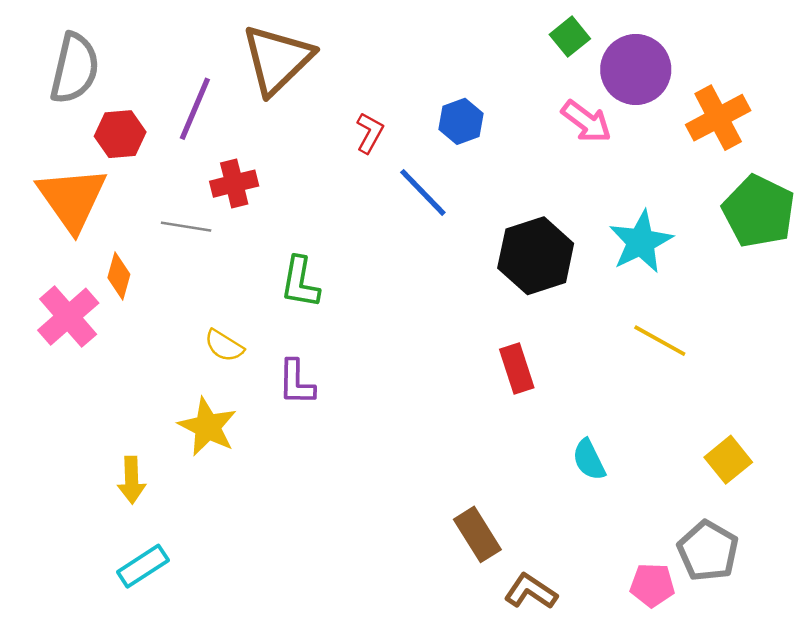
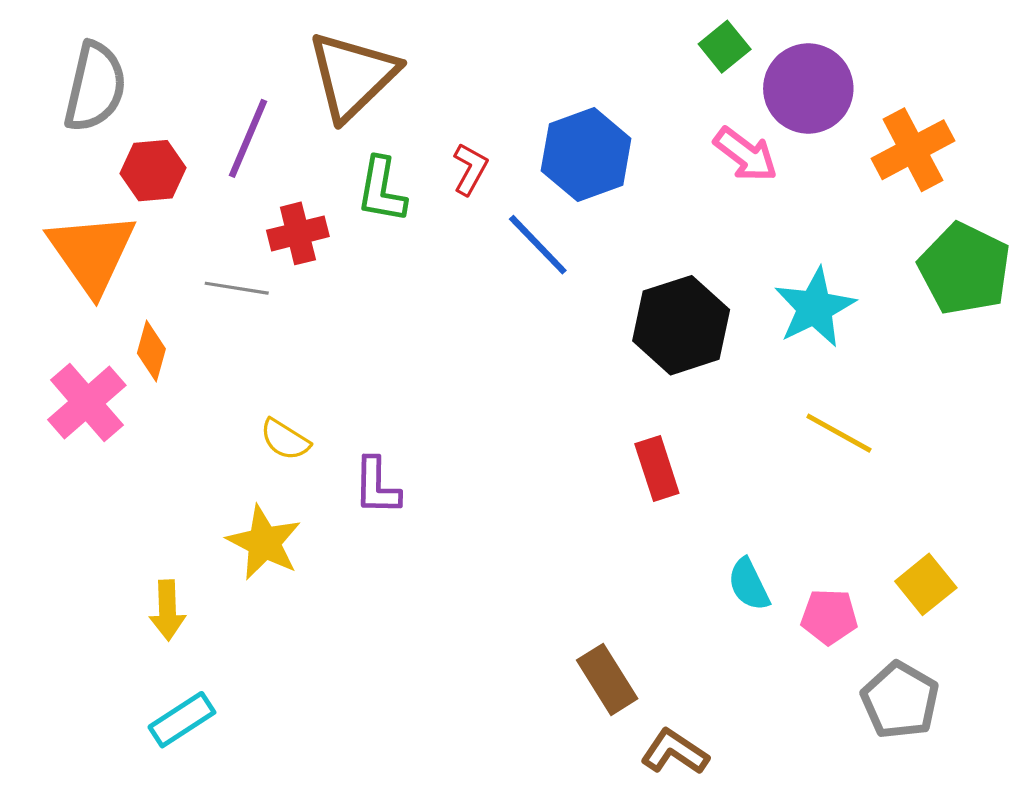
blue hexagon: (461, 121) -> (586, 155), size x1.6
green L-shape: (300, 282) -> (382, 190), moved
pink pentagon: (652, 585) -> (829, 617), moved

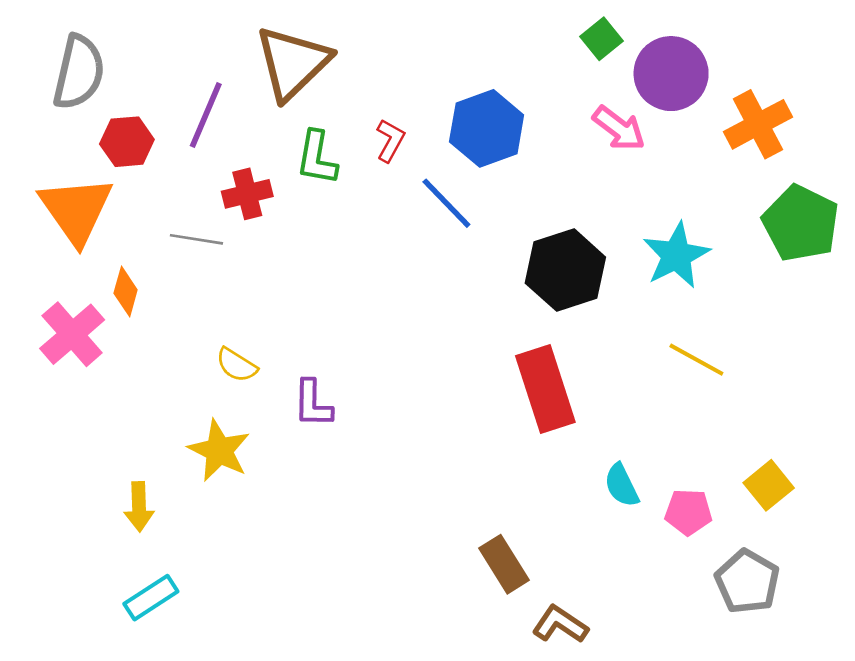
red rectangle: (657, 469) -> (545, 389), size x1.6

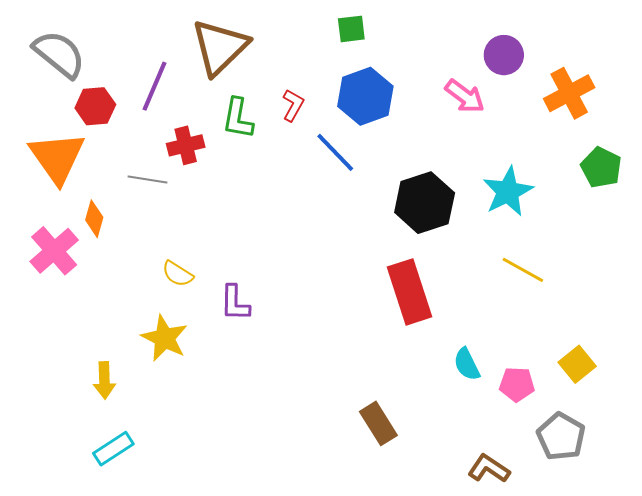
green square: (602, 39) -> (351, 29), moved, turned 32
gray semicircle: (79, 72) -> (59, 54), turned -64
purple circle: (671, 74) -> (504, 55), size x0.7
green pentagon: (801, 223) -> (601, 167), size x0.7
brown L-shape: (560, 624) -> (489, 469), moved

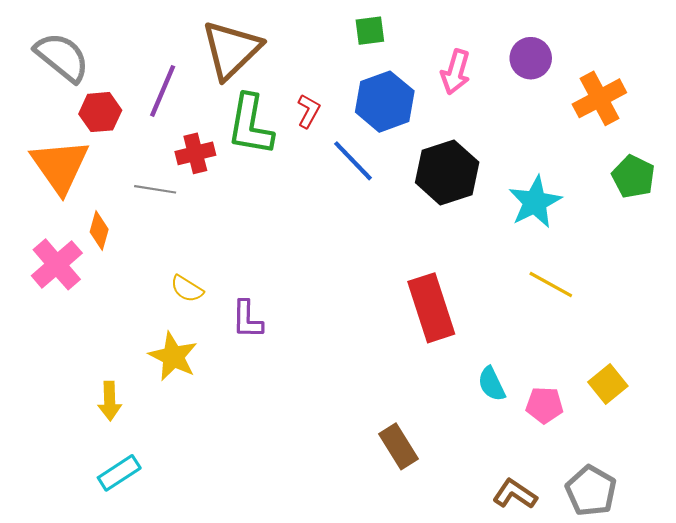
pink arrow: (465, 96) -> (456, 72), moved, turned 69
green L-shape: (238, 118) -> (250, 125), size x1.4
black hexagon: (425, 203) -> (447, 172), moved
gray pentagon: (561, 437) -> (591, 491), moved

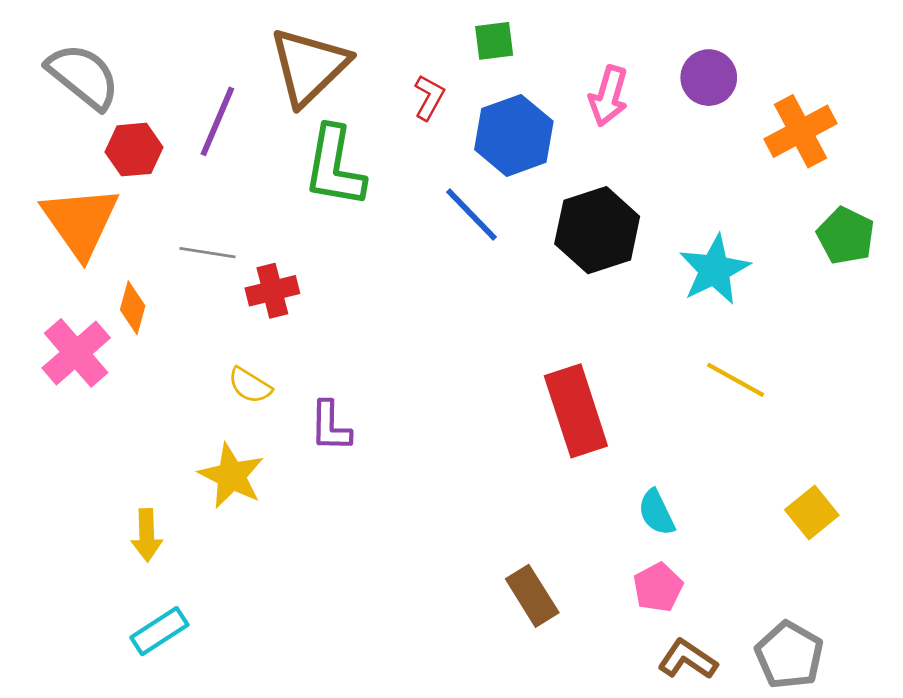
red L-shape: (309, 111) -> (429, 97), moved
red cross: (195, 153) -> (272, 291), moved
pink pentagon: (544, 405) -> (658, 587), moved, turned -30

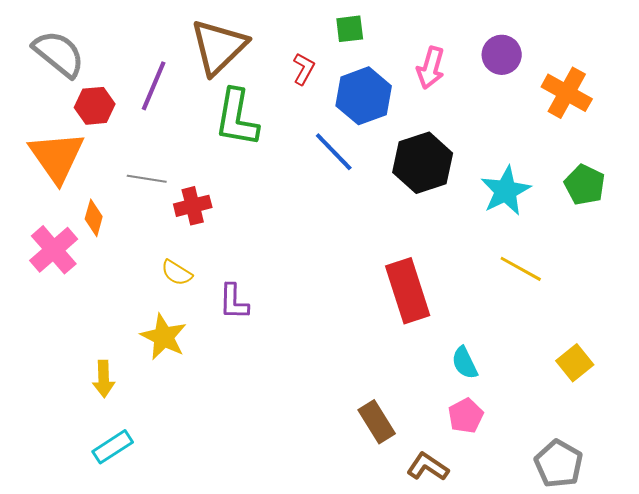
orange cross: (801, 131) -> (567, 93), turned -33
green pentagon: (846, 236) -> (585, 185), moved
brown L-shape: (688, 659) -> (428, 467), moved

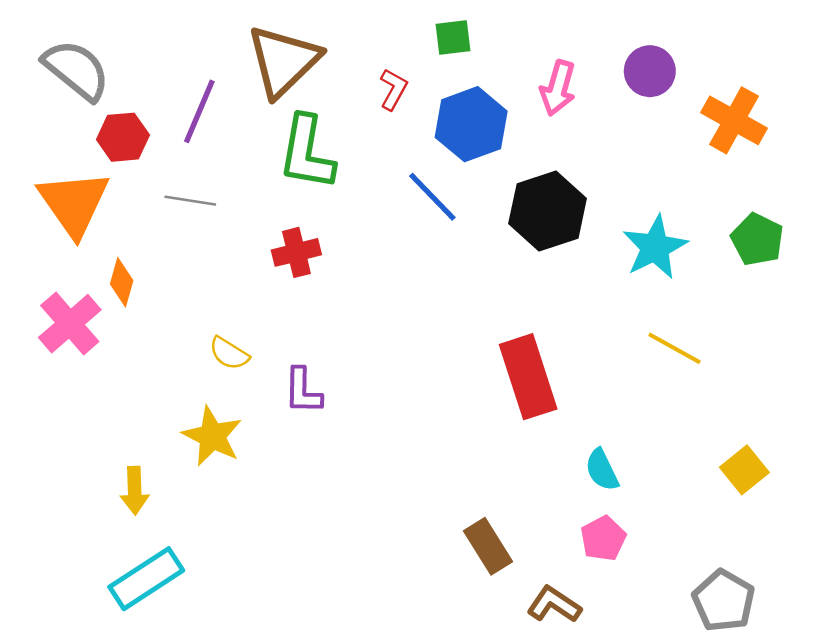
gray line: (147, 179) -> (190, 201), moved
red cross: (193, 206) -> (296, 252), moved
cyan rectangle: (113, 447) -> (146, 579), size x1.4

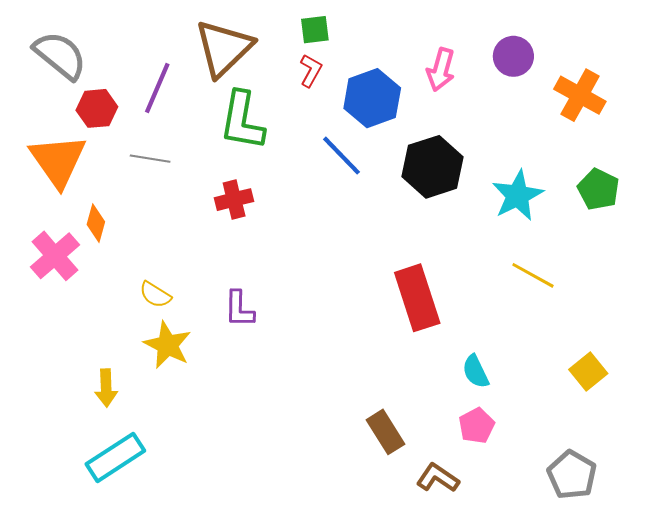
green square: (453, 38) -> (315, 30), moved
yellow semicircle: (229, 353) -> (155, 295), moved

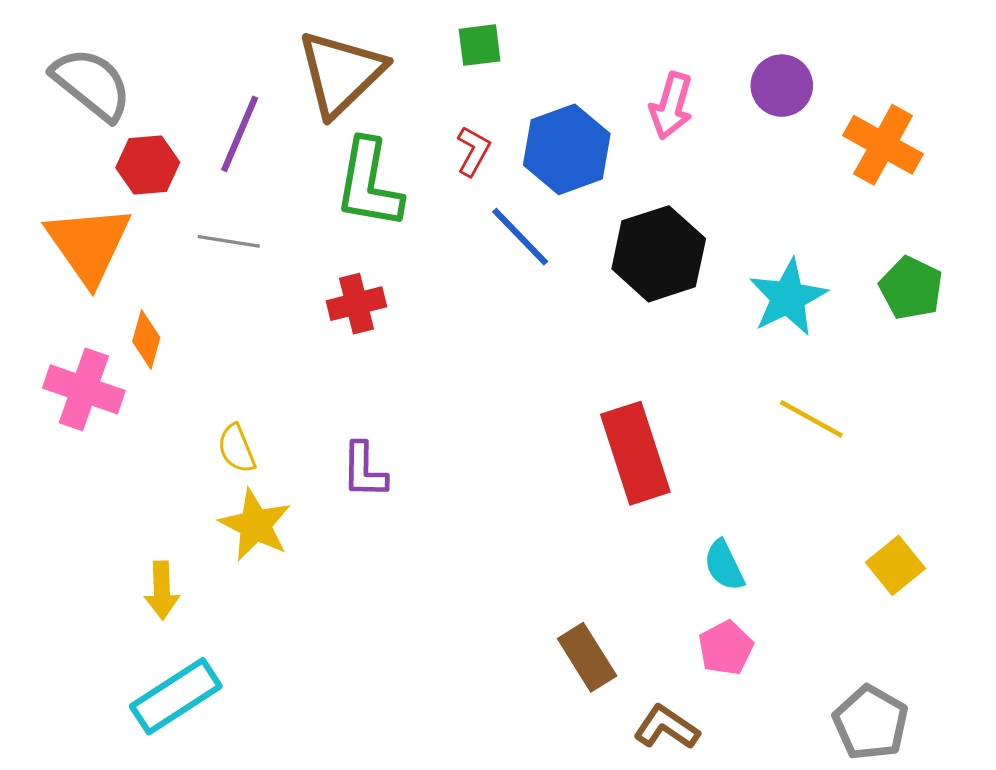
red L-shape: (311, 71) -> (473, 151), moved
pink cross: (55, 256) -> (84, 389), turned -30
yellow semicircle: (155, 295) -> (237, 449), turned 36

